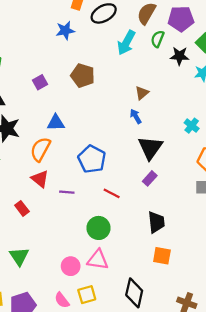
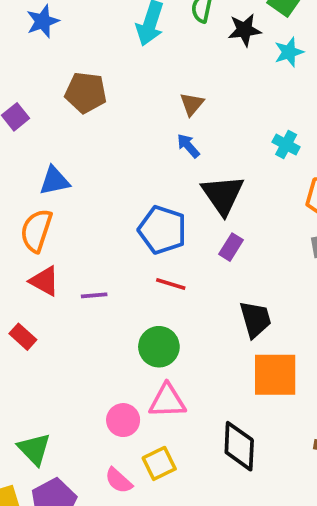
blue pentagon: (92, 159) -> (162, 230), moved
green triangle: (19, 256) -> (34, 449), moved
orange square: (162, 256) -> (275, 375), size x1.5

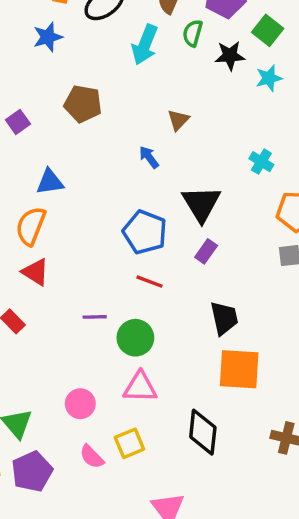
blue arrow: (188, 146) -> (149, 157), moved
purple line: (94, 295) -> (95, 317), moved
pink circle: (123, 420) -> (80, 404), moved

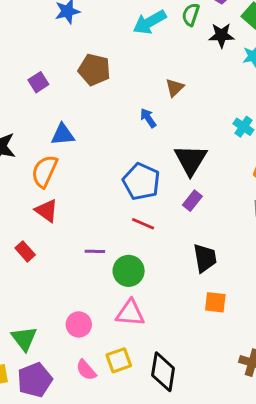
cyan arrow: (145, 45) -> (150, 22), turned 36
orange square: (239, 369) -> (215, 302), size x0.6
black diamond: (203, 432) -> (163, 372), moved

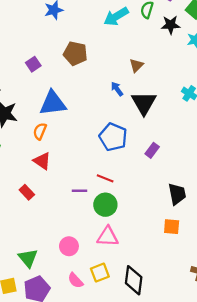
blue triangle: (63, 135) -> (53, 103), size x1.5
black triangle: (191, 160) -> (144, 103), moved
orange semicircle: (45, 171) -> (40, 131), size x0.7
red line: (143, 224) -> (105, 178), moved
black trapezoid: (205, 258) -> (177, 194), moved

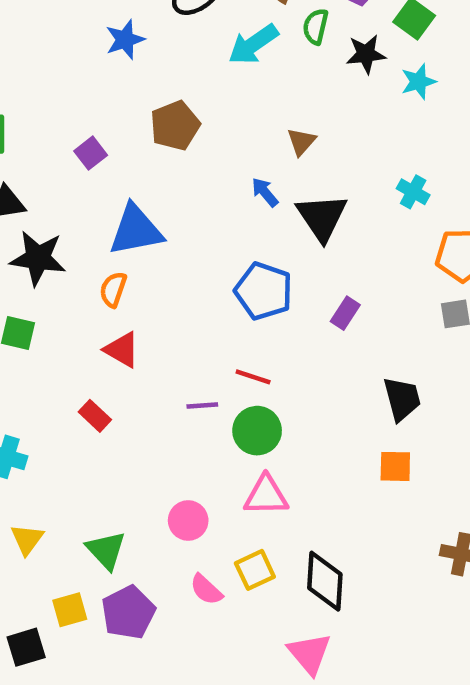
brown pentagon: (75, 53) -> (175, 126), turned -30

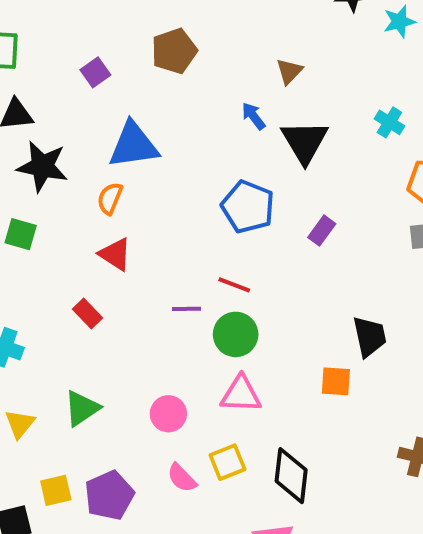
black trapezoid: (402, 399) -> (370, 337), moved
orange square: (395, 466) -> (336, 381), moved
green triangle: (106, 550) -> (82, 408), moved, turned 36

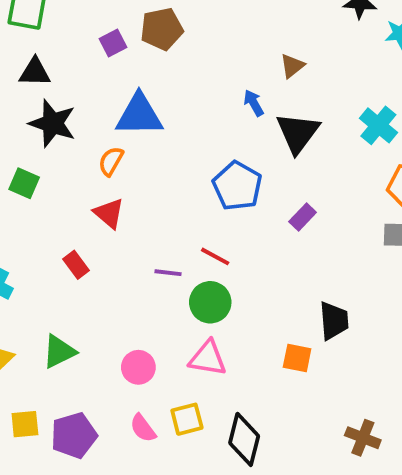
brown pentagon: (174, 51) -> (162, 29), moved
cyan cross: (389, 122) -> (378, 125), size x1.4

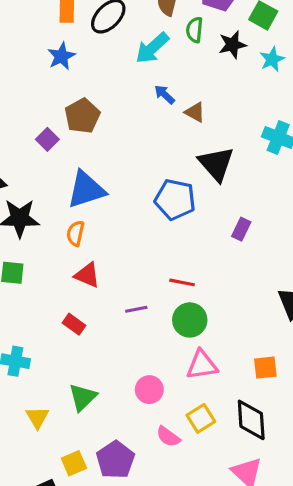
brown triangle: (292, 66) -> (195, 112), turned -35
blue arrow: (254, 103) -> (165, 94), moved
blue pentagon: (237, 186) -> (175, 199), moved
purple line: (168, 273) -> (136, 309), moved
orange square: (297, 358) -> (265, 368), moved

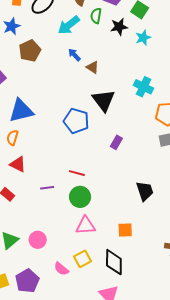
brown pentagon: (82, 116) -> (30, 51), moved
pink circle: (149, 390) -> (38, 240), moved

